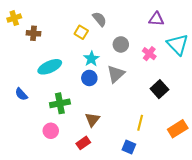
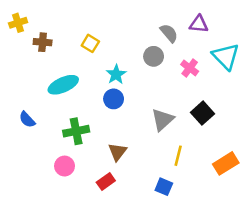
gray semicircle: (99, 19) -> (169, 33), moved
yellow square: (81, 32) -> (90, 43), moved
gray triangle: (116, 74) -> (163, 120), moved

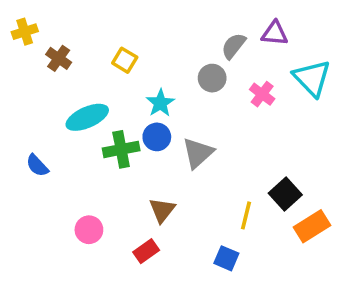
gray semicircle: (169, 33) -> (234, 46), turned -102
brown cross: (43, 42) -> (59, 58), turned 30
black square: (203, 113) -> (285, 194), moved
gray triangle: (163, 120) -> (198, 153), moved
green cross: (76, 131) -> (121, 149), moved

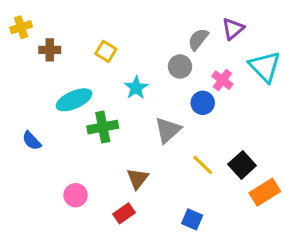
purple triangle: (275, 33) -> (233, 29), turned -45
brown cross: (59, 58) -> (50, 50), turned -35
blue circle: (157, 137) -> (203, 103), moved
yellow line: (246, 215) -> (203, 165), moved, turned -60

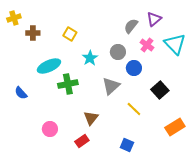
gray circle: (180, 67) -> (118, 52), moved
pink cross: (222, 80) -> (147, 45), moved
black square: (242, 165) -> (160, 90), moved

